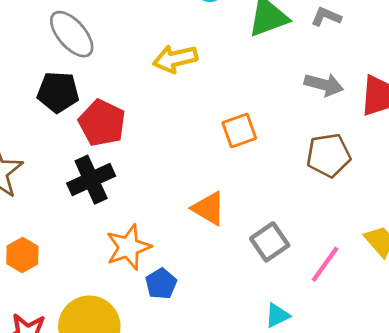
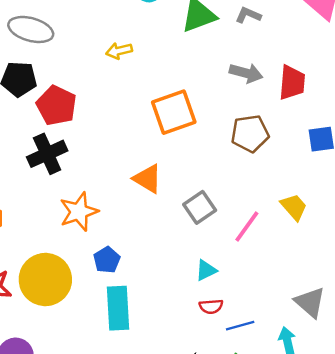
gray ellipse: (72, 34) -> (31, 29), turned -33
yellow arrow: (175, 59) -> (119, 51), size x0.7
orange square: (239, 130) -> (174, 112), size x1.5
blue pentagon: (161, 284) -> (107, 260), moved

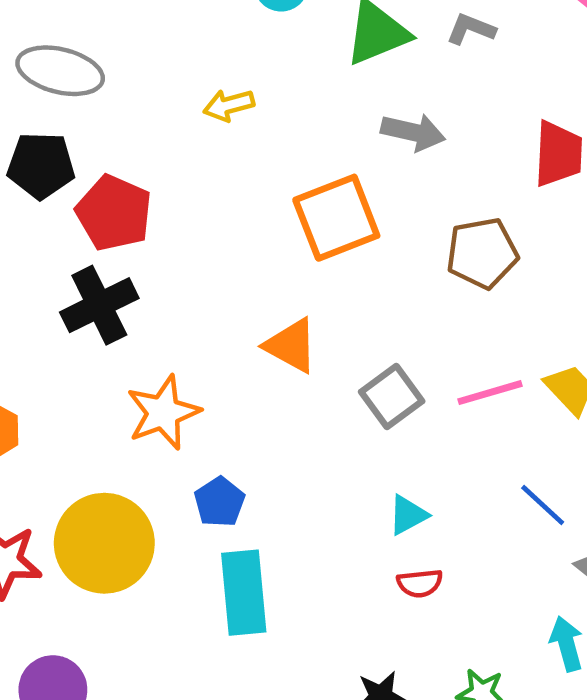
gray arrow: (246, 73) -> (413, 132), moved
pink line: (247, 227) -> (490, 393), moved, turned 40
blue line: (240, 326) -> (543, 505), moved, turned 60

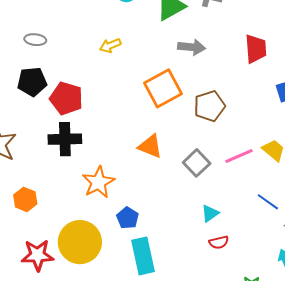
gray ellipse: (60, 71) -> (35, 40), size x0.6
brown pentagon: (482, 253) -> (209, 106), moved
black cross: (99, 305) -> (65, 139), turned 32

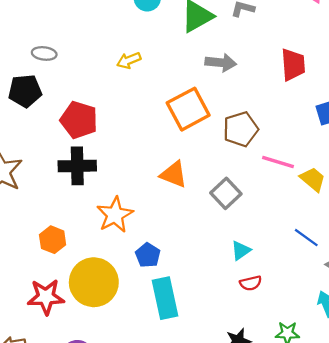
black pentagon: (32, 82) -> (25, 91), moved
pink line: (239, 156) -> (278, 162), moved, turned 40
orange hexagon: (25, 199) -> (53, 240), moved

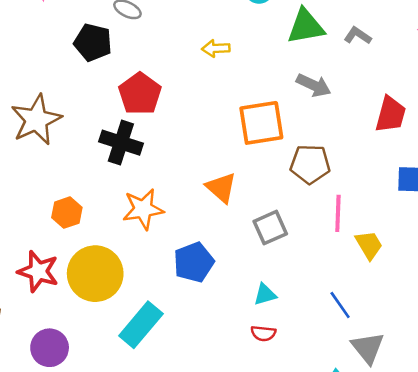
pink line: (278, 162) -> (338, 213), turned 56
blue pentagon: (148, 255) -> (194, 262), moved, size x1.4
cyan rectangle: (165, 298) -> (141, 325), moved, turned 33

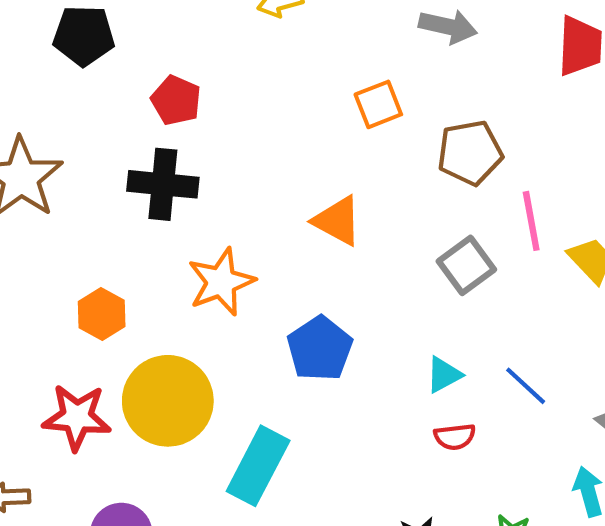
red pentagon: (140, 94) -> (176, 100), size x0.7
orange square: (261, 123) -> (378, 104), size x0.6
gray square: (270, 228) -> (466, 265), moved
blue line: (340, 305) -> (526, 386), moved

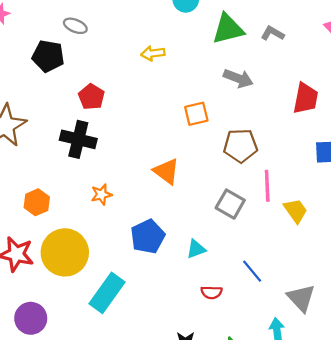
gray square: (466, 265) -> (230, 204), turned -32
orange star: (221, 282) -> (101, 194), size x0.6
cyan triangle: (444, 375) -> (196, 249), moved

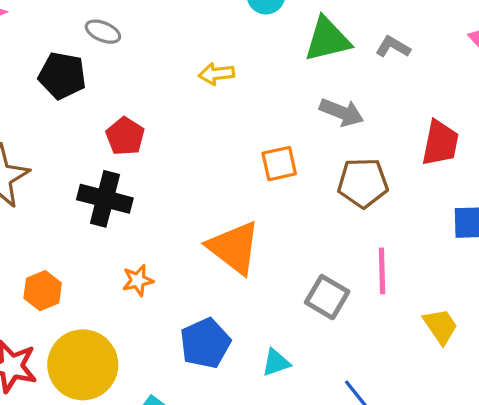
brown pentagon: (240, 146) -> (363, 183), moved
orange triangle: (166, 171) -> (234, 248), size x1.4
yellow trapezoid: (296, 211) -> (441, 326), moved

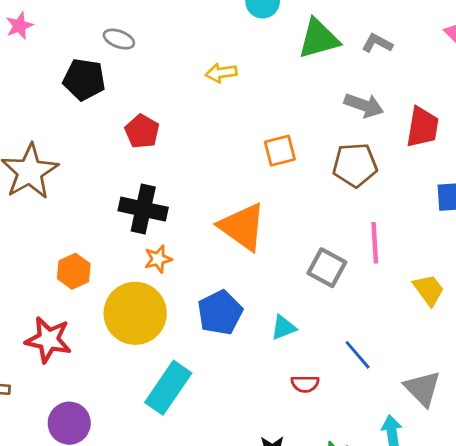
gray arrow: (342, 112) -> (364, 105), moved
black cross: (105, 199) -> (143, 209), moved
yellow circle: (83, 365) -> (135, 313), moved

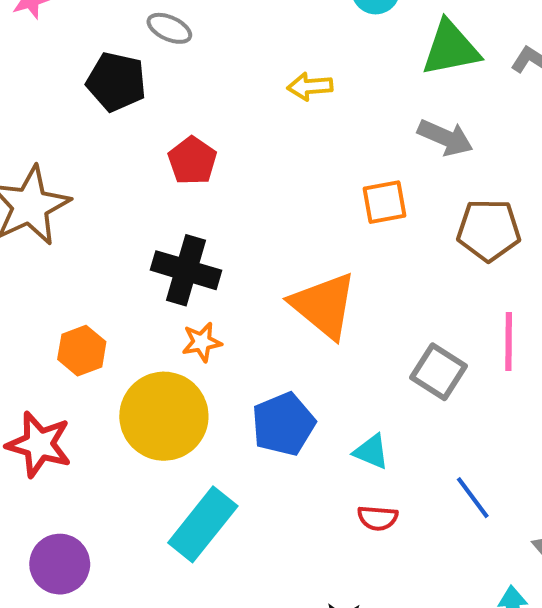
gray arrow: (364, 105) -> (445, 138), moved
cyan triangle: (283, 328) -> (371, 452), turned 40
red semicircle: (305, 384) -> (378, 518), moved

